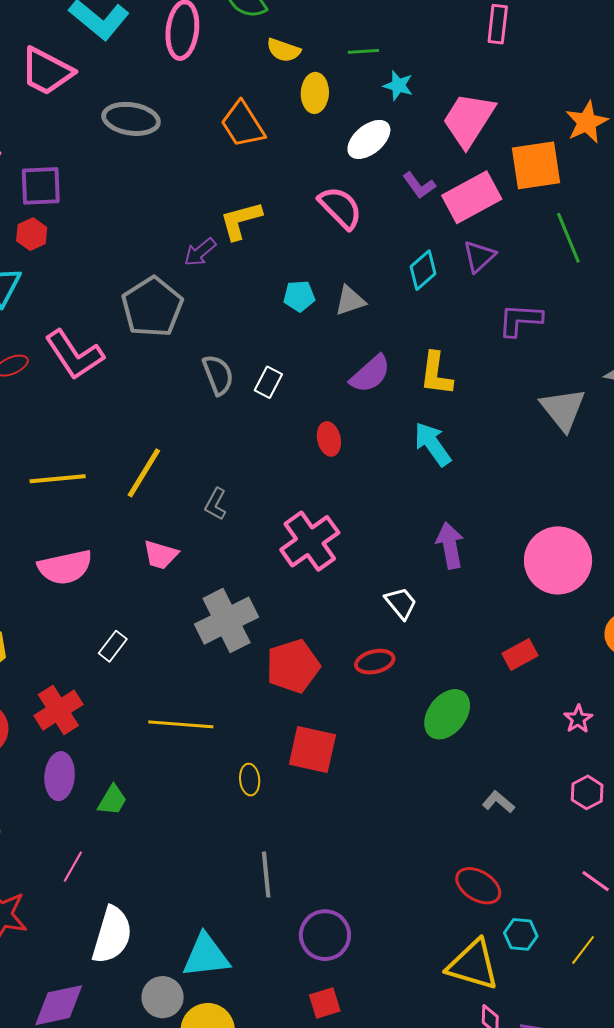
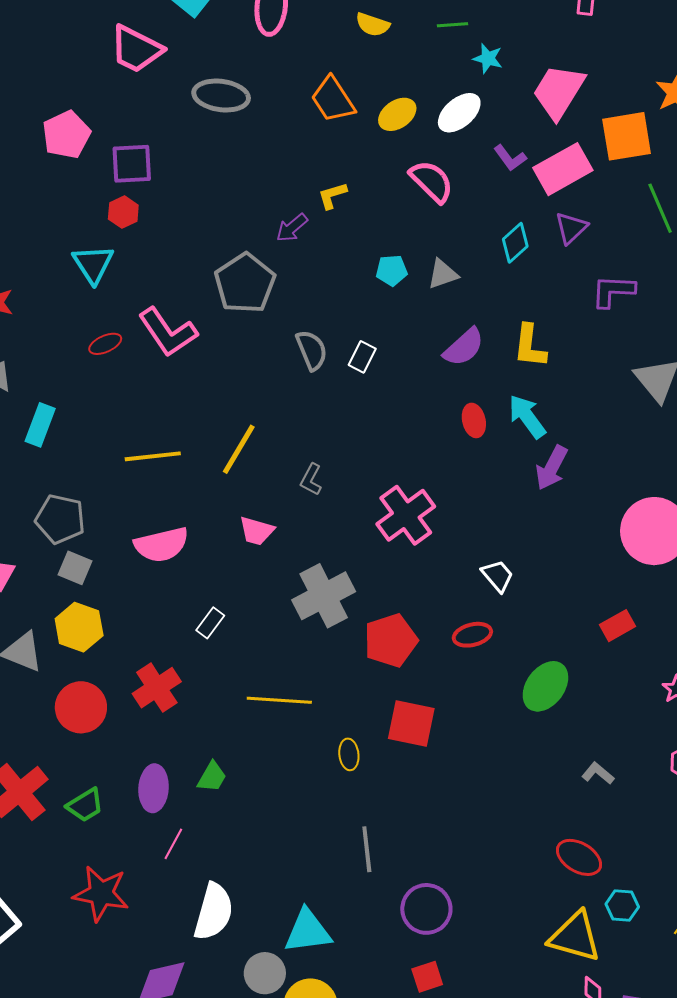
yellow ellipse: (315, 93) -> (397, 114), moved, turned 54
yellow L-shape: (241, 220) -> (332, 195), size x0.7
red ellipse: (329, 439) -> (474, 420), moved
purple arrow: (450, 545) -> (552, 468), moved, turned -141
purple ellipse: (60, 776) -> (154, 788), moved

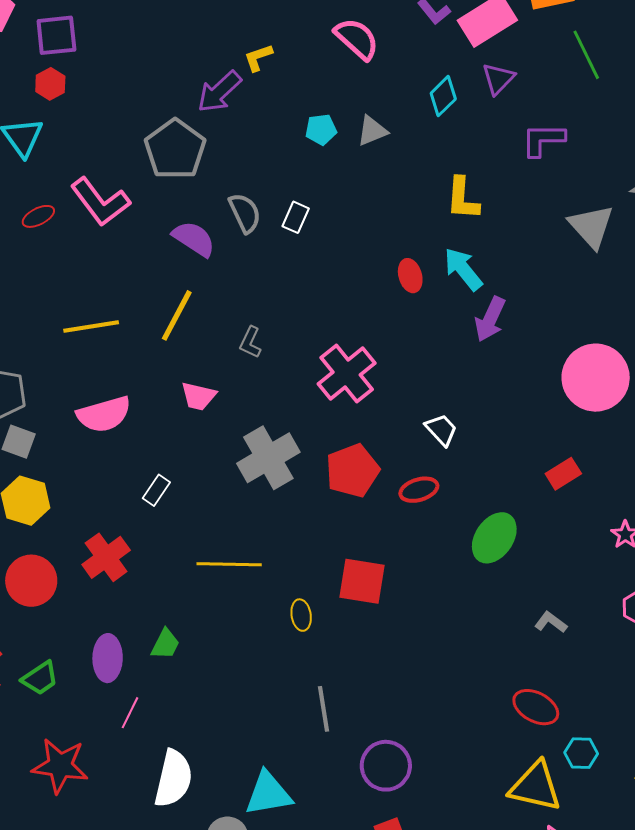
purple arrow: (292, 228) -> (219, 92), size x1.4
purple semicircle: (464, 347) -> (194, 239), moved, turned -102
red pentagon: (391, 640) -> (352, 471), moved

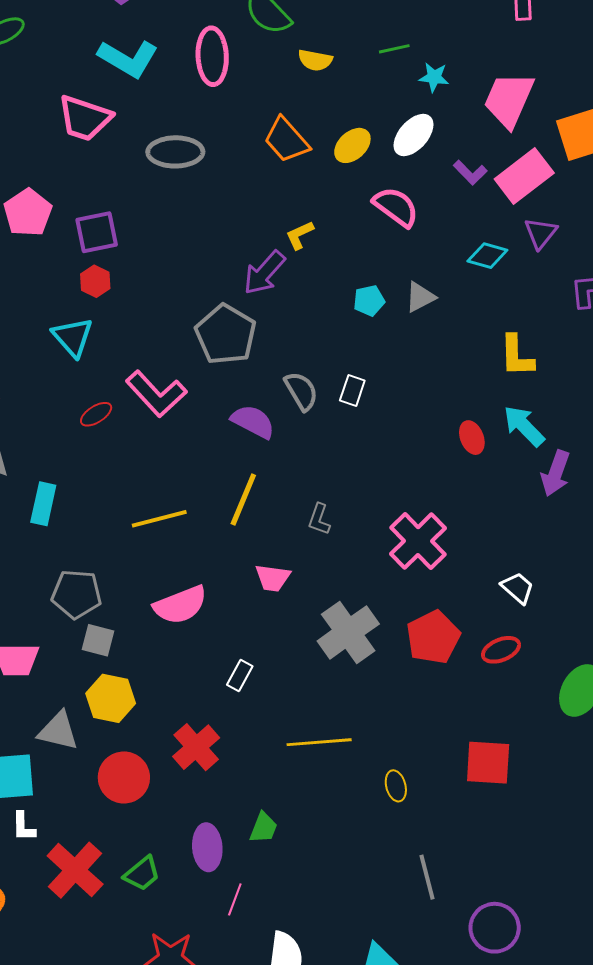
cyan diamond: (443, 96) -> (487, 256), turned 66
red square: (362, 581) -> (488, 763), moved

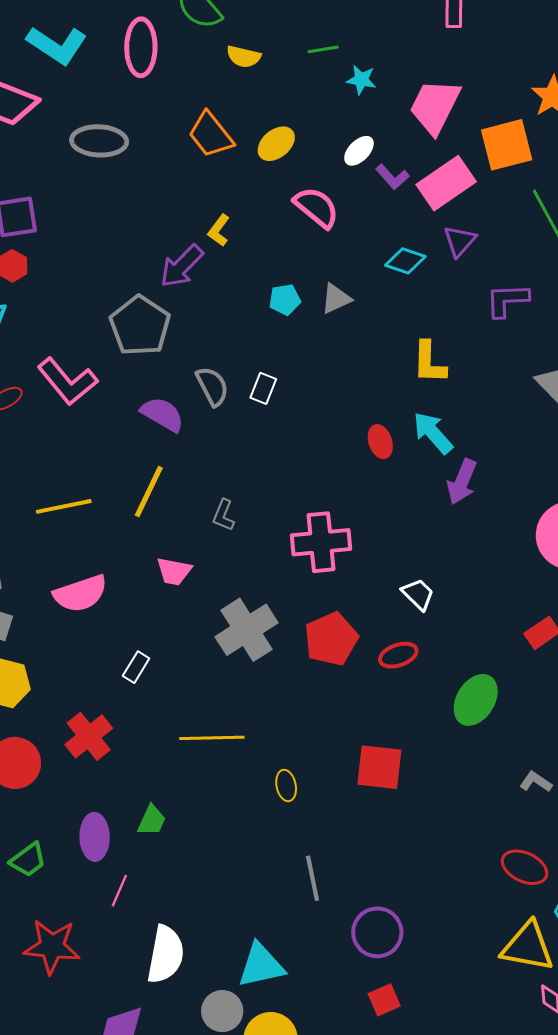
white ellipse: (414, 135) -> (359, 151), moved, size x0.7
yellow L-shape: (300, 235) -> (219, 230), turned -32
pink cross: (418, 541) -> (321, 542), turned 36

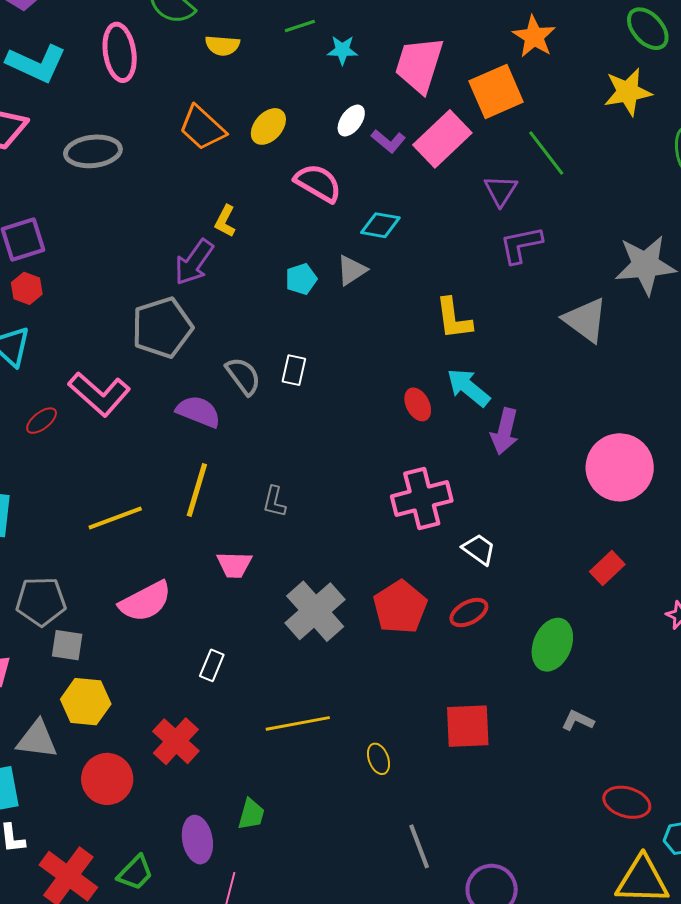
purple triangle: (460, 241) -> (501, 191), moved
cyan diamond: (405, 261) -> (380, 225), moved
gray pentagon: (140, 326) -> (162, 328), turned 30
pink cross: (321, 542) -> (422, 498), moved
gray L-shape: (536, 782) -> (578, 721), moved

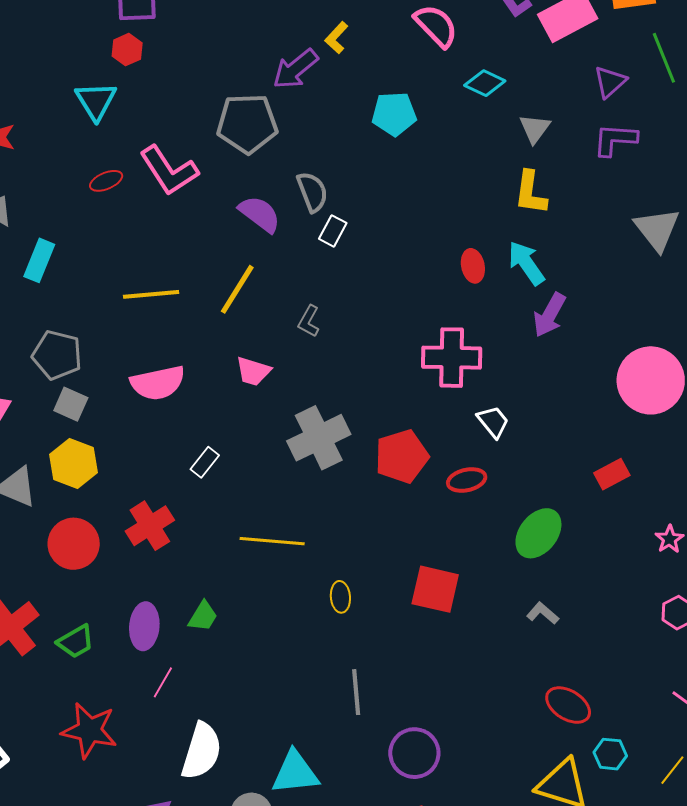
gray triangle: (352, 270) -> (535, 128), moved, turned -36
cyan pentagon: (301, 279) -> (394, 114), size x1.4
white rectangle: (294, 370) -> (333, 231), moved

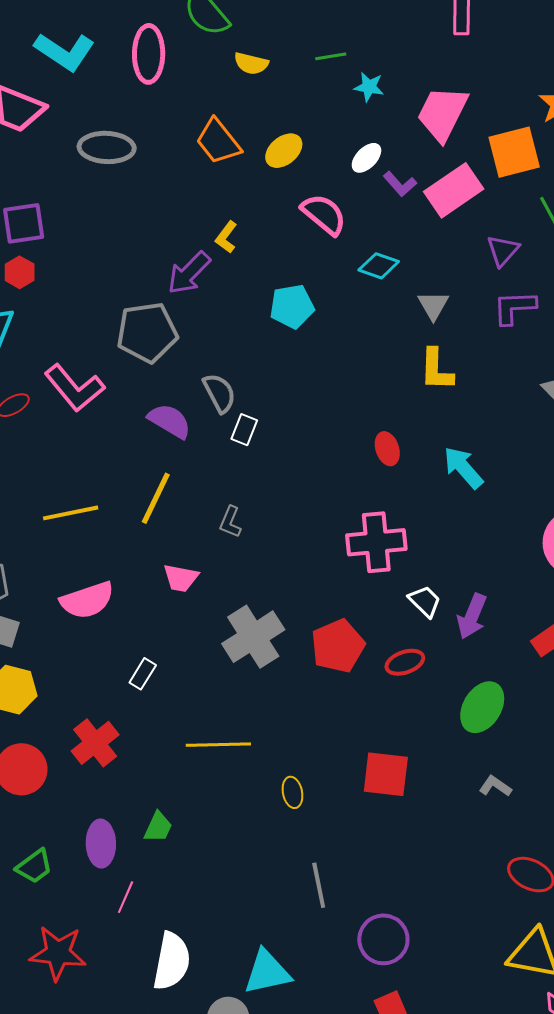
cyan arrow: (526, 263) -> (463, 468), moved
purple arrow: (550, 315) -> (472, 616), moved

